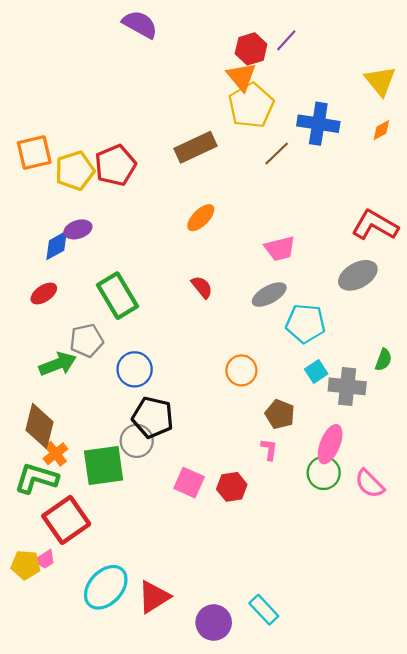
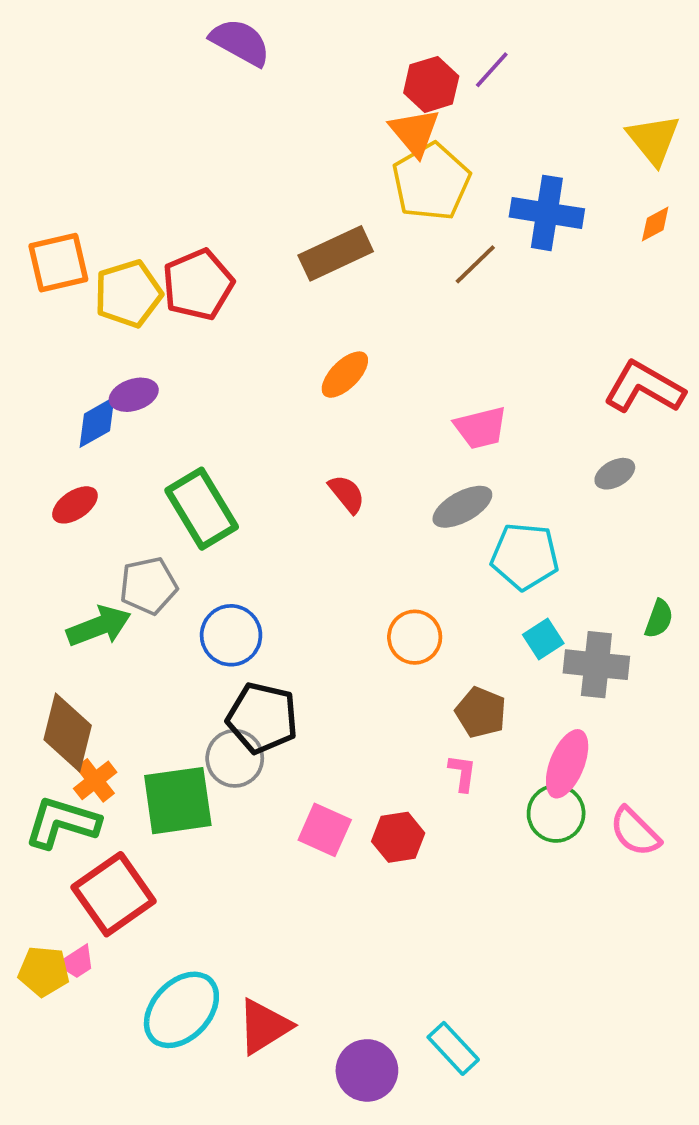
gray ellipse: (358, 275) -> (615, 474), size x0.6

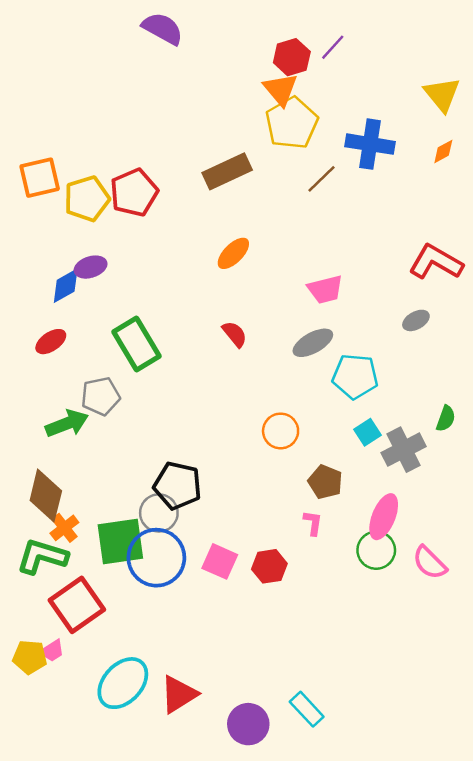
blue circle: (231, 635) -> (156, 558), moved, size x1.4
gray cross: (596, 665) -> (404, 450), turned -33

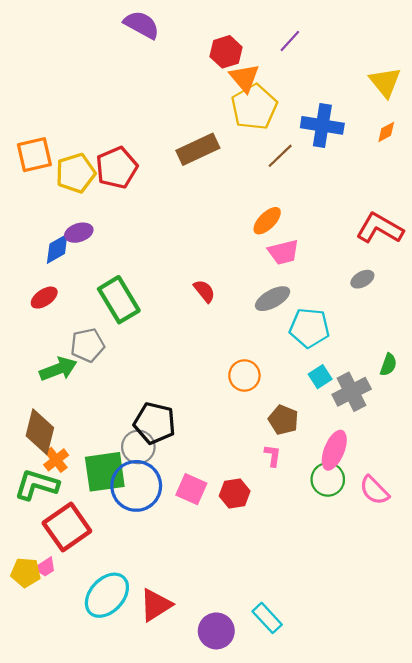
red hexagon: (292, 57) -> (226, 52), moved
orange ellipse: (233, 253) -> (267, 221), moved

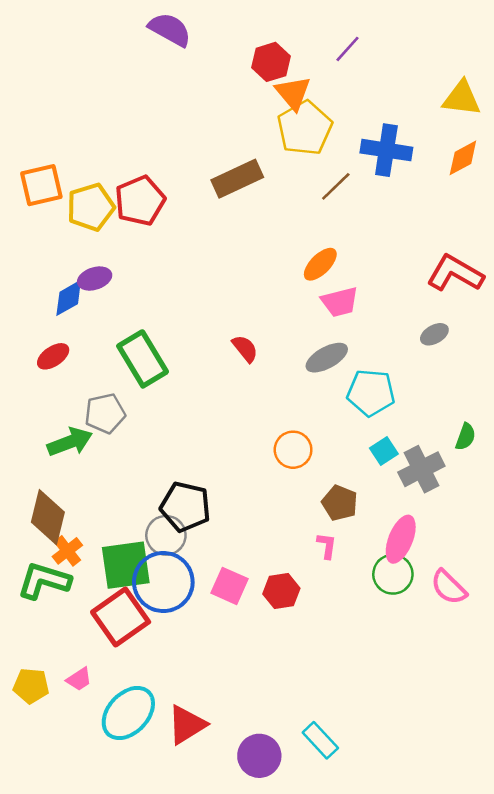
yellow triangle: (385, 82) -> (462, 98), turned -44
orange diamond: (386, 132) -> (463, 158), size x1.4
red square: (67, 527) -> (121, 617), moved
pink trapezoid: (45, 567) -> (79, 679), moved

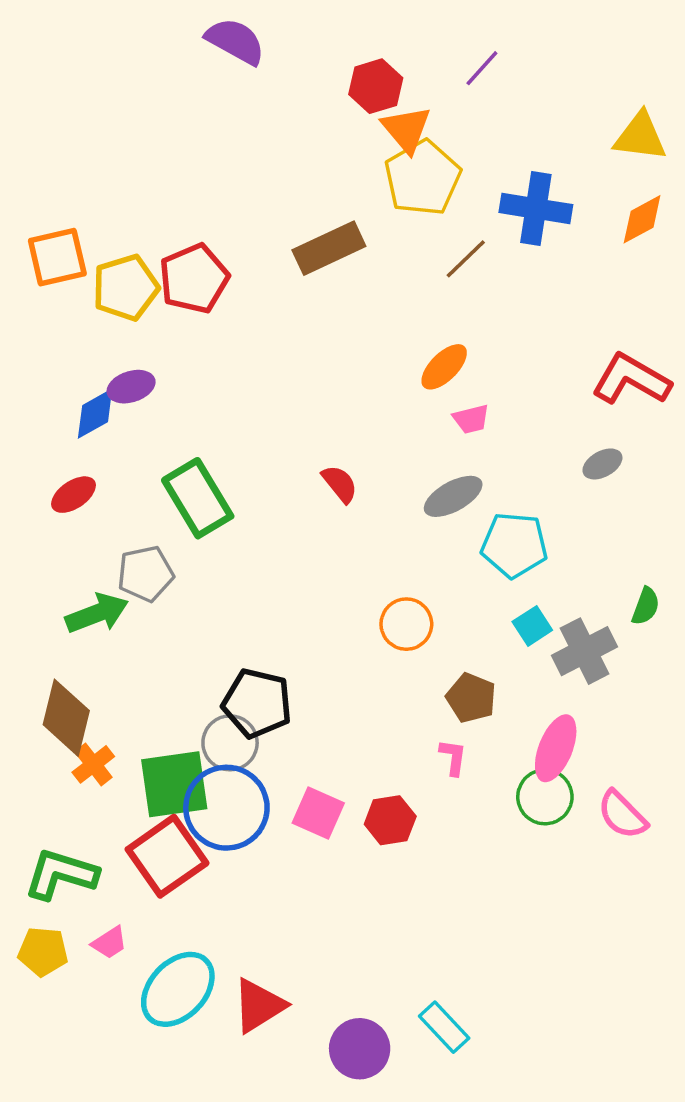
pink trapezoid: (340, 302) -> (471, 419), size x0.7
green L-shape: (44, 581) -> (61, 874), moved

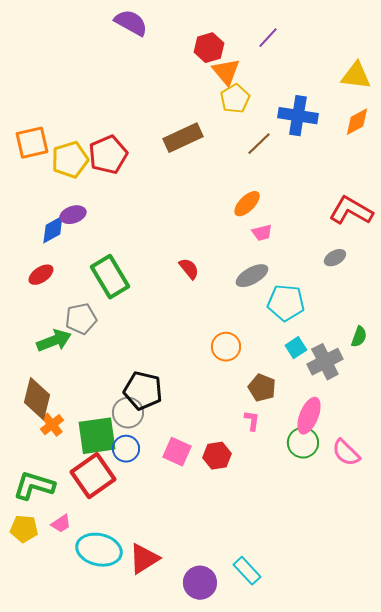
yellow pentagon: (423, 178) -> (235, 99), size x0.7
blue circle: (226, 808) -> (126, 449), size x0.6
cyan ellipse: (178, 989) -> (99, 550), turned 60

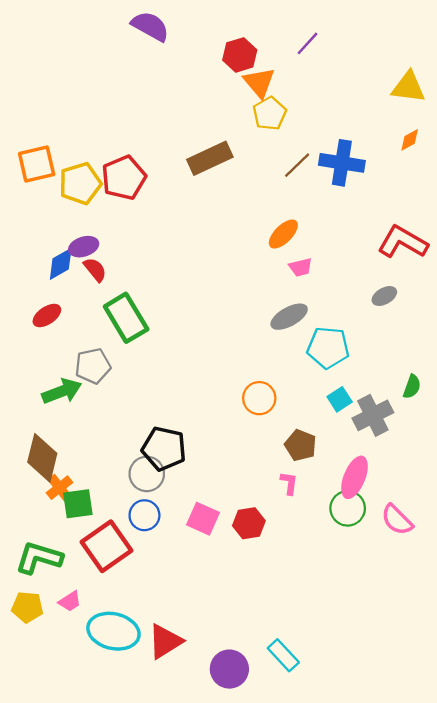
blue cross: (298, 116) -> (342, 163), moved
orange diamond: (357, 122) -> (410, 140), size x0.7
red semicircle: (189, 269) -> (95, 270), moved
green square: (97, 436) -> (78, 504), moved, size x0.7

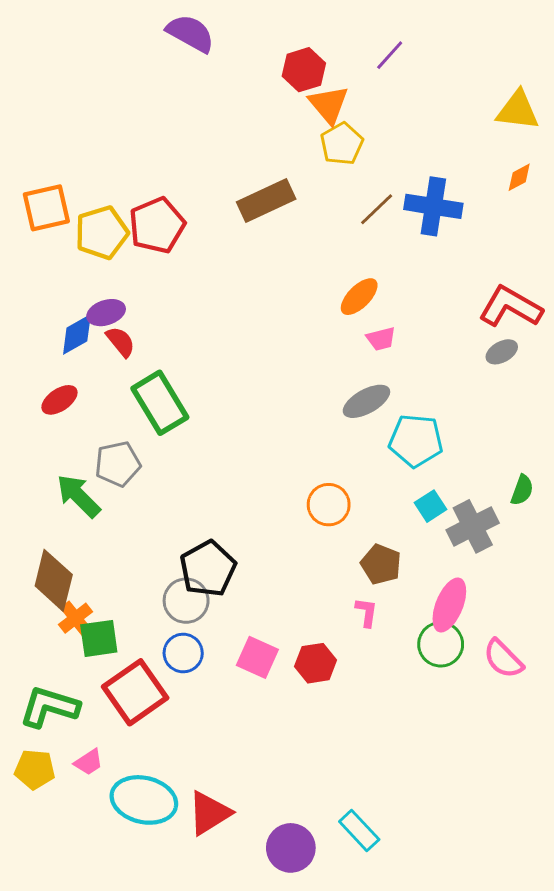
gray ellipse: (384, 296) -> (502, 352), moved
green arrow: (62, 391) -> (78, 496), turned -114
black pentagon: (164, 449) -> (208, 569), turned 30

